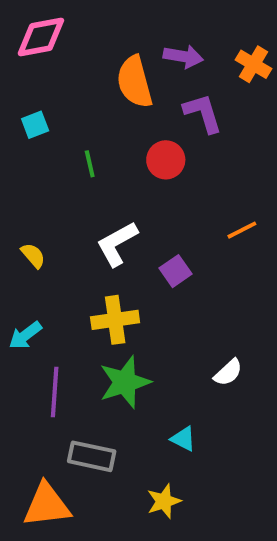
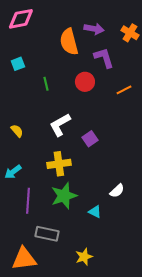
orange line: (242, 230) -> (124, 90), moved
cyan triangle: (183, 439) -> (95, 212), moved

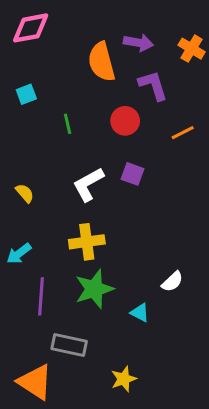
purple square: (90, 139) -> (132, 174), moved, turned -35
orange triangle: (24, 259) -> (35, 382), turned 40

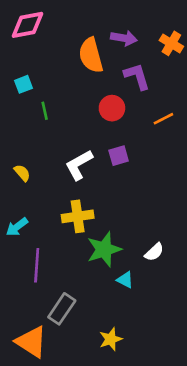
green line: (68, 124) -> (45, 111), moved
purple square: (132, 174) -> (119, 156), turned -36
green star: (94, 289) -> (104, 249), moved
gray rectangle: (69, 345) -> (62, 309), turned -68

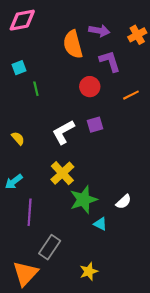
orange cross: (171, 43) -> (137, 35), turned 30
yellow cross: (78, 216) -> (62, 173), turned -35
orange triangle: (31, 342) -> (25, 274), turned 40

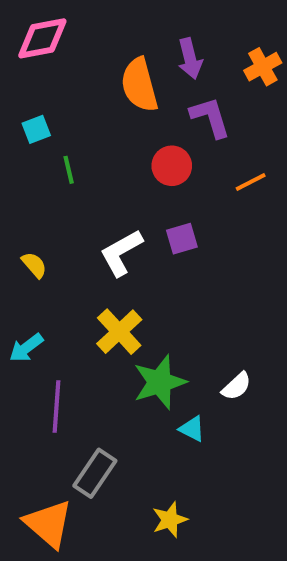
purple arrow: (99, 31) -> (190, 59), turned 66
orange triangle: (25, 274) -> (48, 524), turned -32

